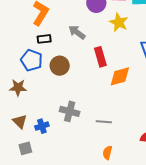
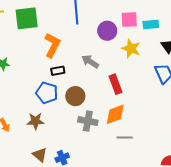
orange diamond: (120, 76) -> (115, 114), moved
gray cross: (70, 111) -> (88, 121), moved
gray line: (104, 122) -> (125, 138), moved

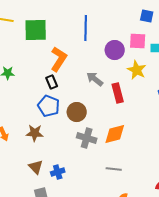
black rectangle: (58, 71) -> (52, 82), moved, turned 72
red rectangle: (115, 84) -> (118, 93), moved
gray line: (125, 138) -> (114, 169), moved

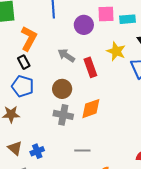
yellow star: (137, 70) -> (116, 51), moved
brown circle: (77, 112) -> (62, 89), moved
gray line: (114, 169) -> (82, 150), moved

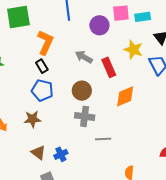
orange diamond: (91, 109) -> (125, 96), moved
gray line: (82, 150) -> (103, 139), moved

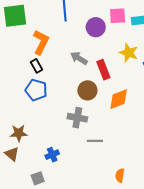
brown circle: (82, 91) -> (87, 90), moved
brown star: (32, 119) -> (19, 133), moved
brown triangle: (38, 153) -> (12, 154), moved

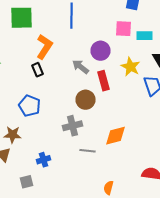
purple circle: (96, 27) -> (100, 51), moved
blue pentagon: (36, 90) -> (30, 106), moved
orange diamond: (119, 99) -> (116, 136), moved
gray cross: (77, 118) -> (72, 126), turned -30

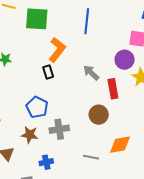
purple circle: (100, 51) -> (125, 60), moved
brown circle: (86, 100) -> (99, 115), moved
gray cross: (72, 126) -> (59, 129), moved
brown star: (12, 135) -> (30, 135), moved

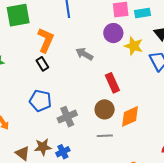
red rectangle: (113, 89) -> (112, 83), moved
brown circle: (99, 115) -> (105, 109), moved
brown star: (30, 135) -> (43, 147), moved

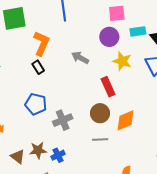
cyan rectangle: (142, 13) -> (138, 31), moved
yellow star: (134, 46) -> (122, 61), moved

